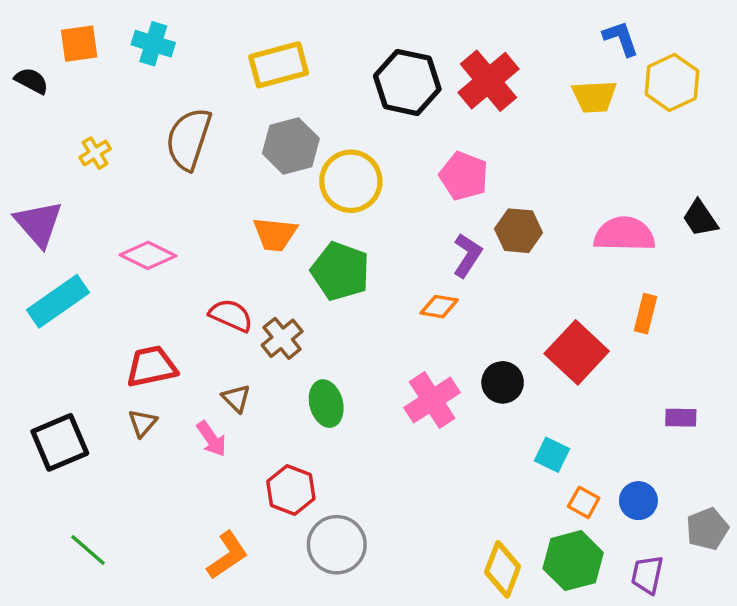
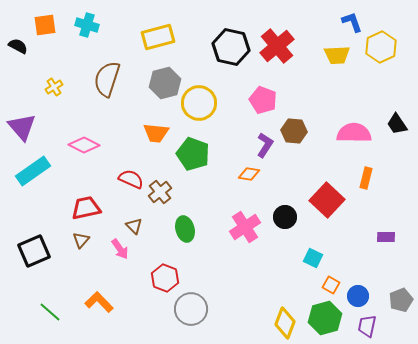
blue circle: (638, 501) -> (358, 296), moved
orange L-shape: (227, 555) -> (99, 302), moved, turned -100

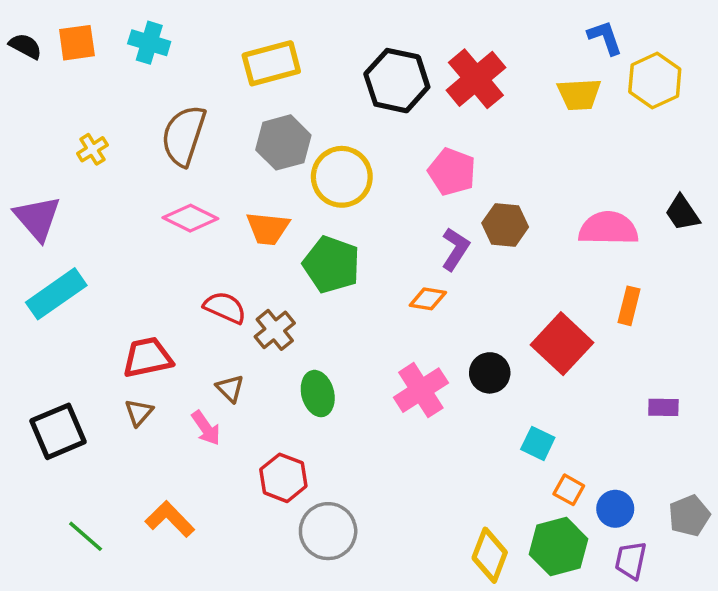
black semicircle: (18, 46) -> (25, 46), moved
pink diamond: (84, 145) -> (190, 218), moved

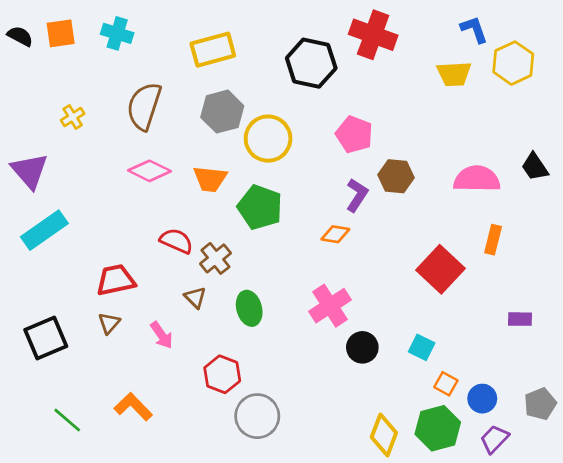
red cross: (476, 79) -> (373, 35), moved, turned -30
black circle: (490, 373) -> (362, 347), moved
brown triangle: (230, 388) -> (195, 298), moved
purple trapezoid: (631, 560) -> (494, 439), turned 32

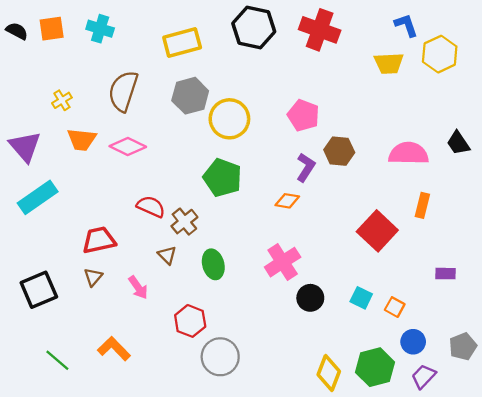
black hexagon: (311, 63) -> (254, 28), moved
orange trapezoid: (210, 179) -> (82, 140), moved
orange square: (446, 384) -> (395, 307), moved

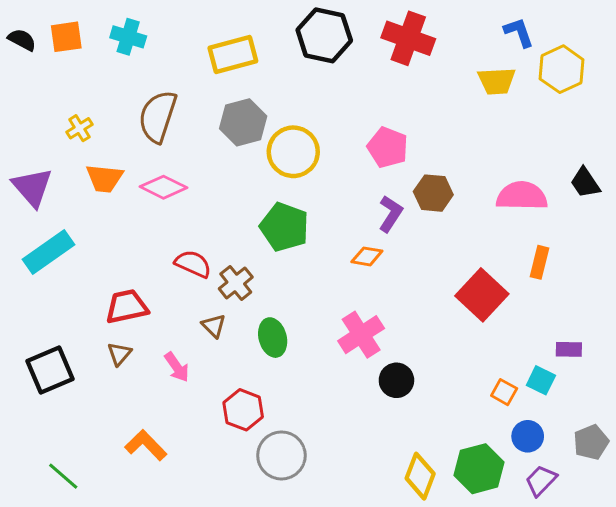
cyan square: (361, 298) -> (541, 380), moved
green line: (57, 360) -> (63, 476), moved

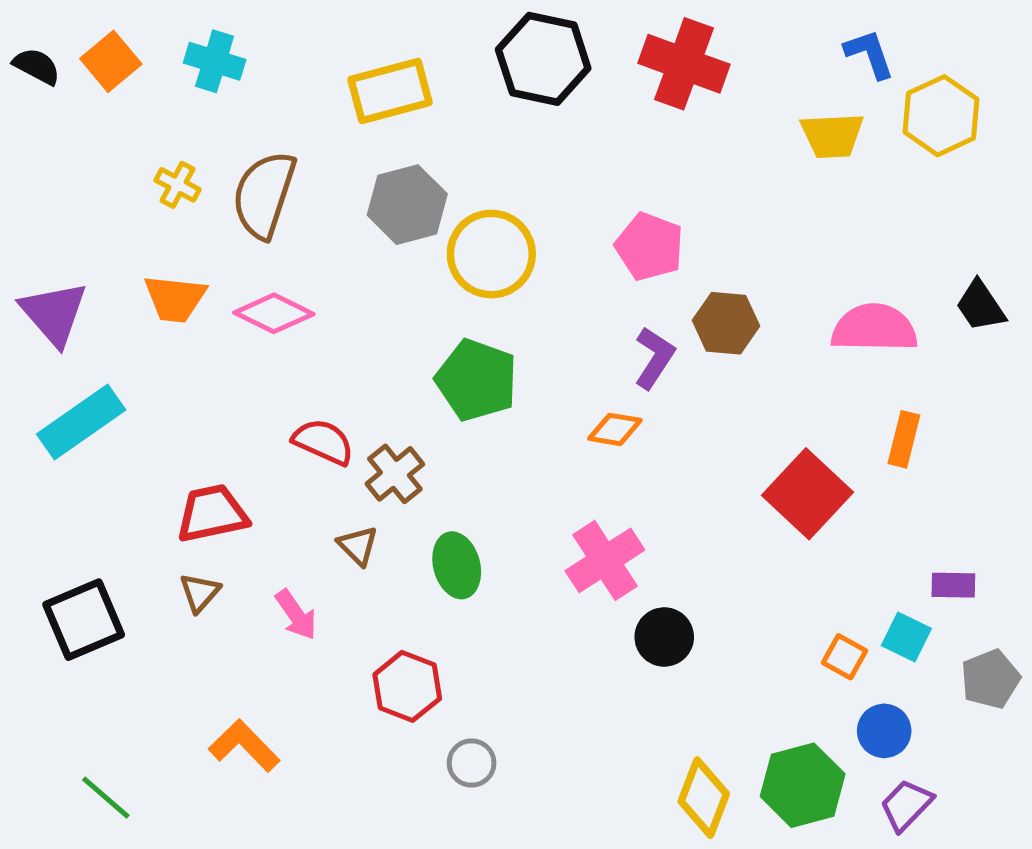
orange square: (66, 37) -> (111, 61), turned -32
yellow cross: (79, 128) -> (178, 185), moved, turned -30
gray pentagon: (591, 442) -> (990, 679), moved
gray circle: (281, 455) -> (472, 763), size x0.6

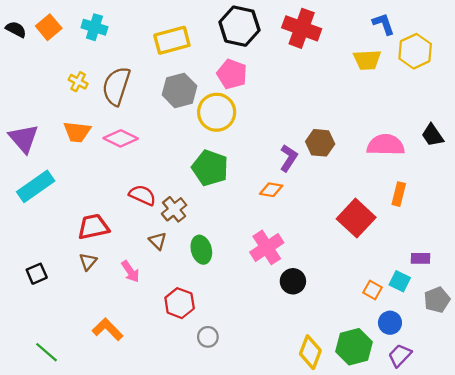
pink pentagon: (649, 247) -> (232, 74), moved
black square: (84, 620) -> (37, 274), size x0.6

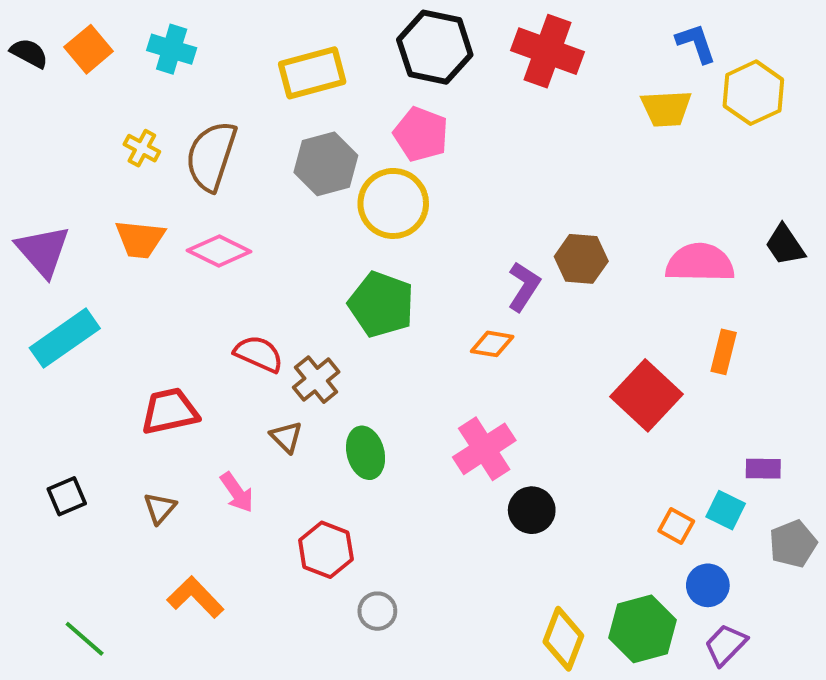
brown triangle: (88, 262) -> (160, 508), moved

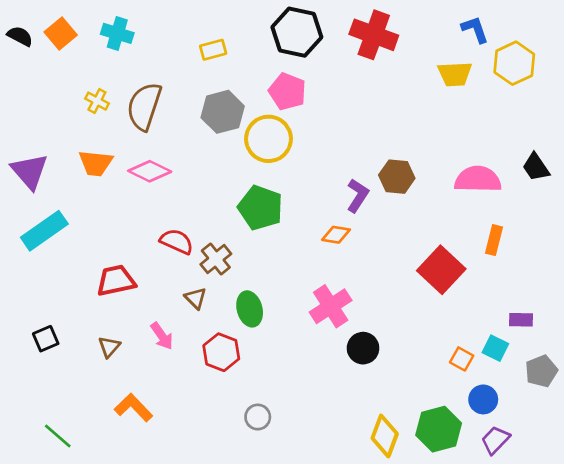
yellow rectangle: (312, 73) -> (213, 50), size x0.6
red hexagon: (326, 550) -> (221, 352), moved

